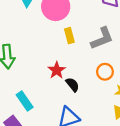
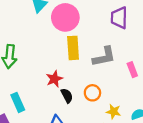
yellow rectangle: (69, 36) -> (73, 48), size x1.5
orange circle: (105, 72) -> (92, 93), moved

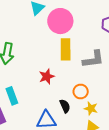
black semicircle: (67, 96) -> (65, 106), moved
yellow star: (114, 112) -> (91, 108), moved

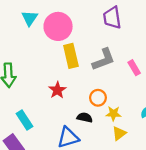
black semicircle: (65, 106) -> (85, 118), turned -40

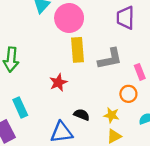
orange circle: (98, 98) -> (128, 94), moved

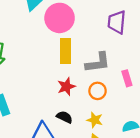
red star: (58, 82) -> (66, 87), moved
orange circle: (128, 94) -> (98, 91), moved

